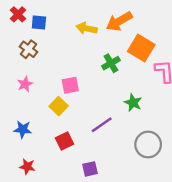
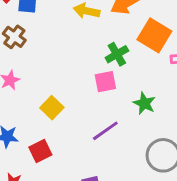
pink square: (70, 85) -> (105, 82), moved
red square: (64, 141) -> (40, 151), moved

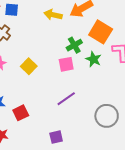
green star: (144, 103) -> (93, 59), moved
yellow square: (52, 108) -> (29, 66), moved

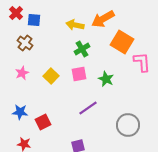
green cross: (74, 45) -> (82, 49), moved
green star: (93, 59) -> (106, 79), moved
pink square: (66, 64) -> (79, 74), moved

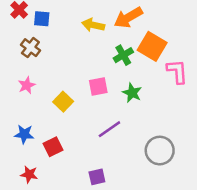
green cross: (82, 49) -> (123, 55), moved
yellow square: (51, 76) -> (63, 102), moved

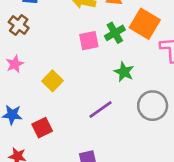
pink square: (98, 87) -> (89, 41), moved
gray circle: (160, 151) -> (153, 106), moved

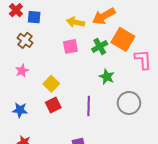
pink square: (89, 41) -> (70, 46), moved
purple line: (101, 109) -> (89, 106), turned -54
red square: (42, 128) -> (53, 105), moved

